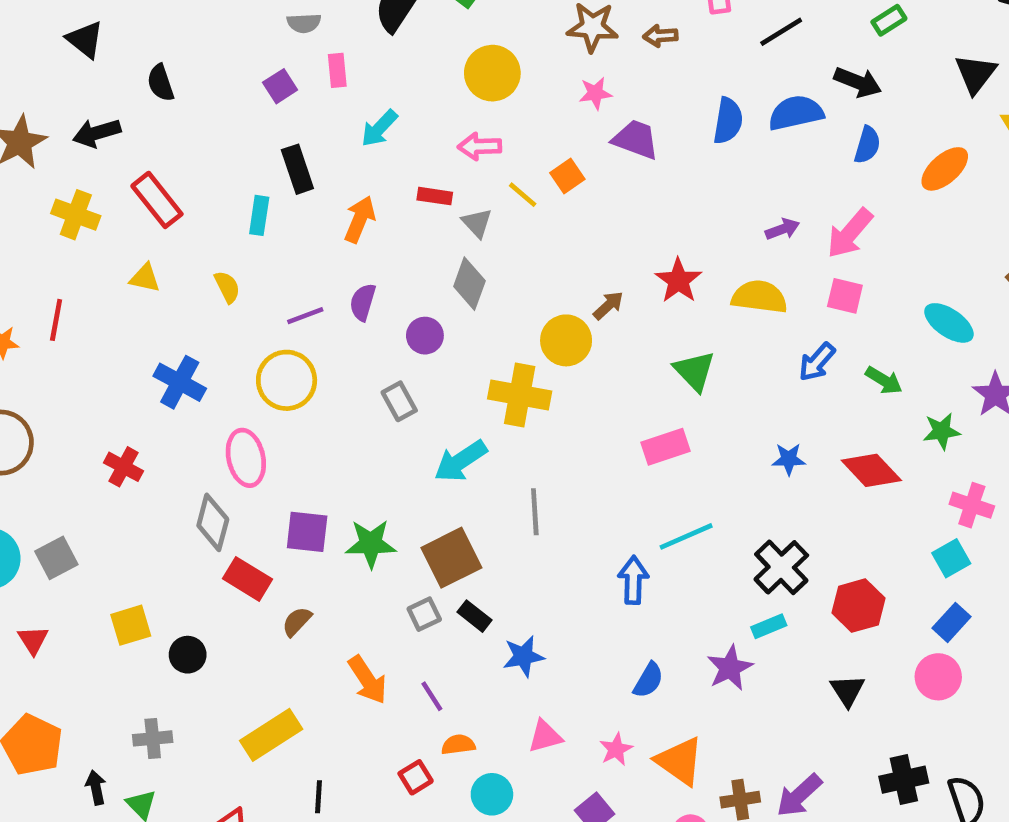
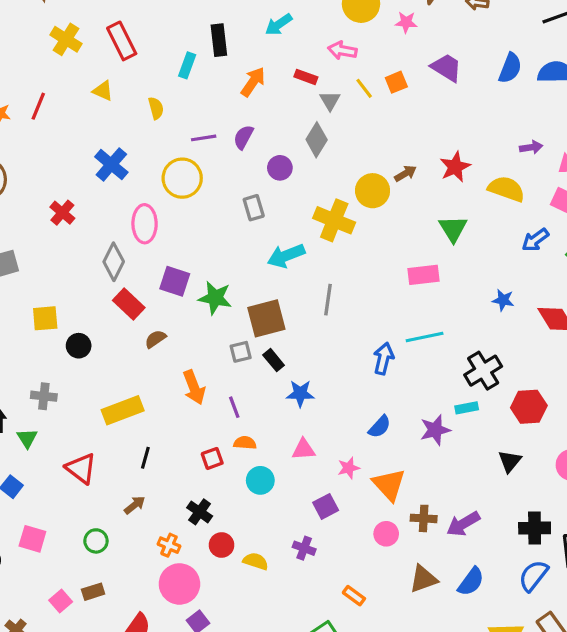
pink star: (595, 93) -> (406, 22), moved

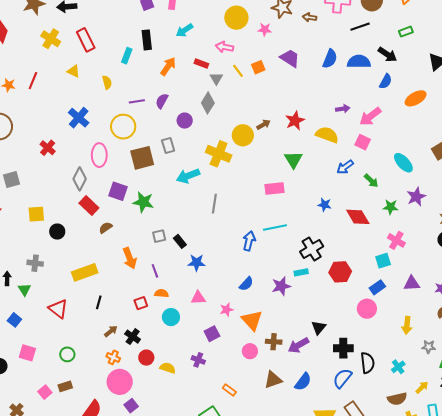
brown square: (266, 318) -> (142, 158), moved
black triangle: (510, 461) -> (319, 328), moved
brown arrow: (135, 505) -> (111, 331), moved

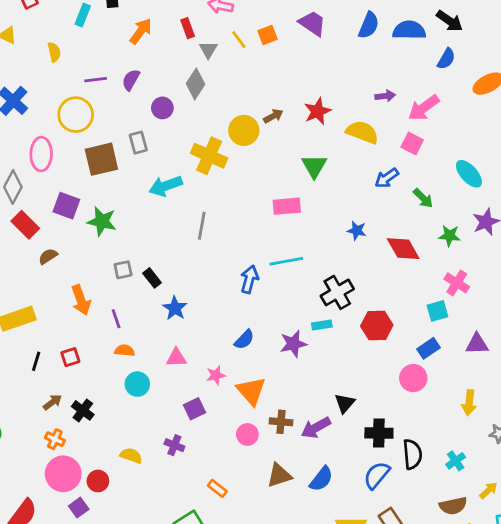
red rectangle: (201, 63) -> (188, 28), turned 48
blue star: (197, 263) -> (175, 308), turned 30
red square: (141, 303) -> (70, 357), moved
red circle: (146, 358) -> (98, 481), moved

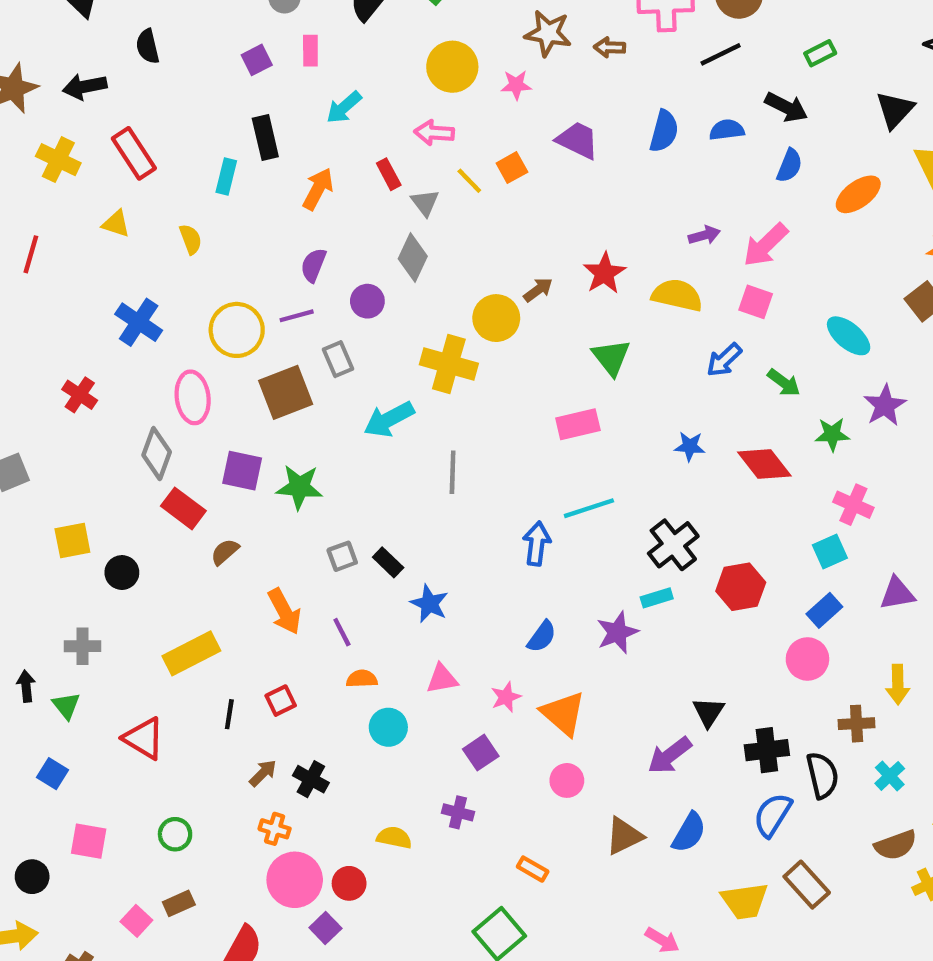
blue semicircle: (409, 30) -> (727, 130), size x0.7
purple line: (96, 80) -> (297, 316), moved
brown cross: (281, 422) -> (857, 724), moved

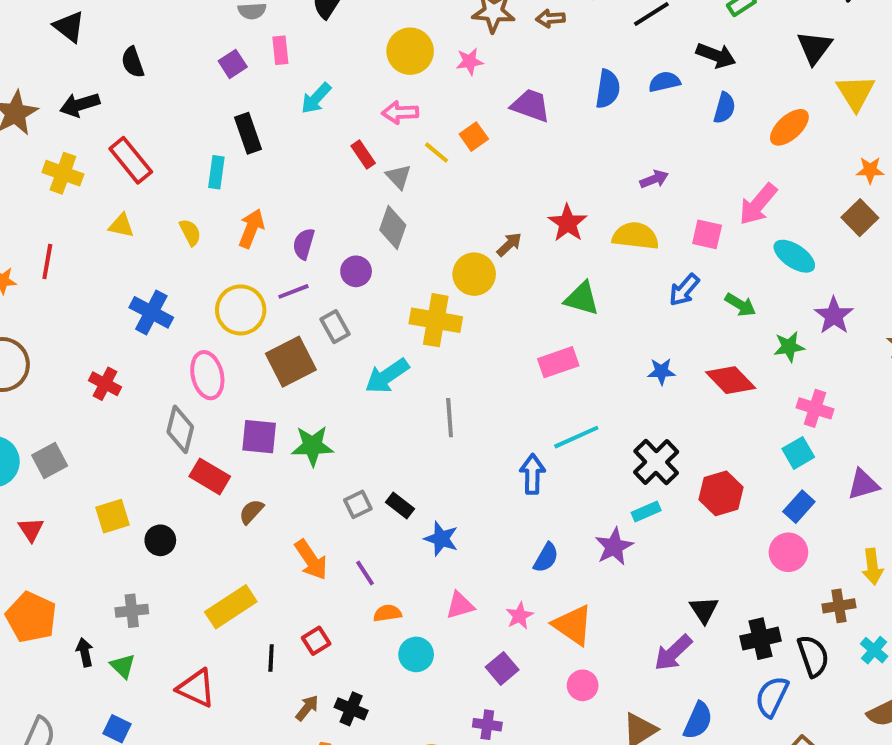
orange arrow: (318, 189) -> (251, 228), moved
pink arrow: (766, 245) -> (758, 204), moved
green triangle: (611, 357) -> (582, 299), turned -30

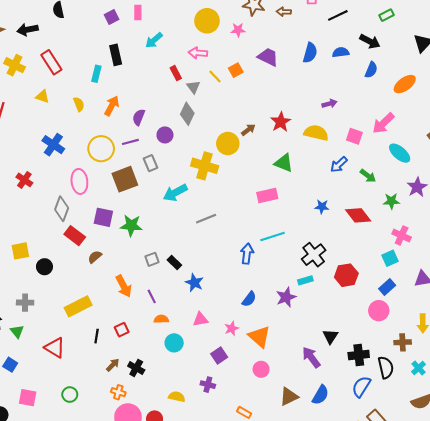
gray line: (450, 418) -> (206, 219), turned 66
purple arrow: (673, 653) -> (311, 357), turned 90

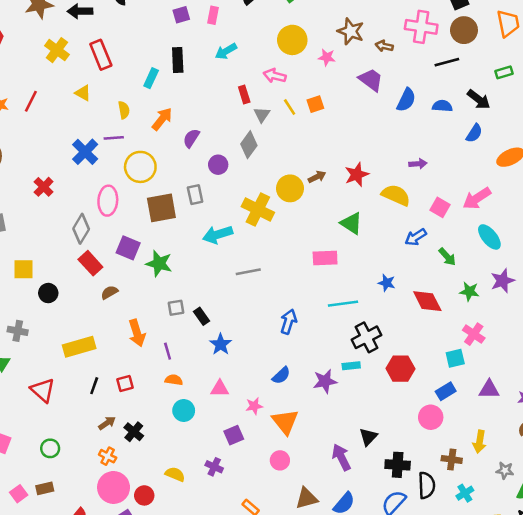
purple trapezoid: (268, 57) -> (371, 80), moved
purple line: (130, 142) -> (114, 138), moved
cyan line: (273, 237) -> (343, 304), moved

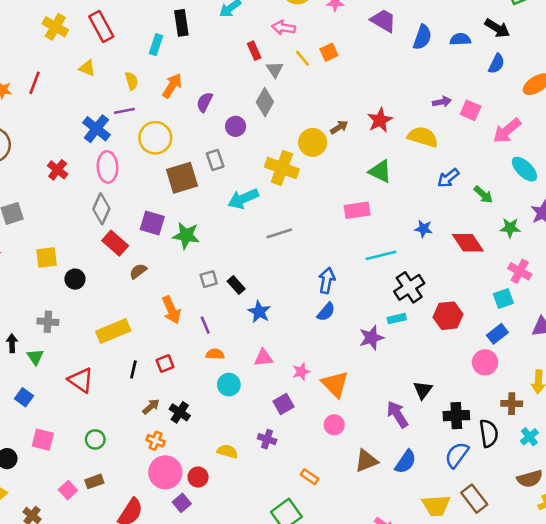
pink ellipse: (108, 201) -> (107, 167), moved
pink square: (440, 207) -> (471, 110), moved
blue semicircle: (281, 375) -> (326, 312), moved

